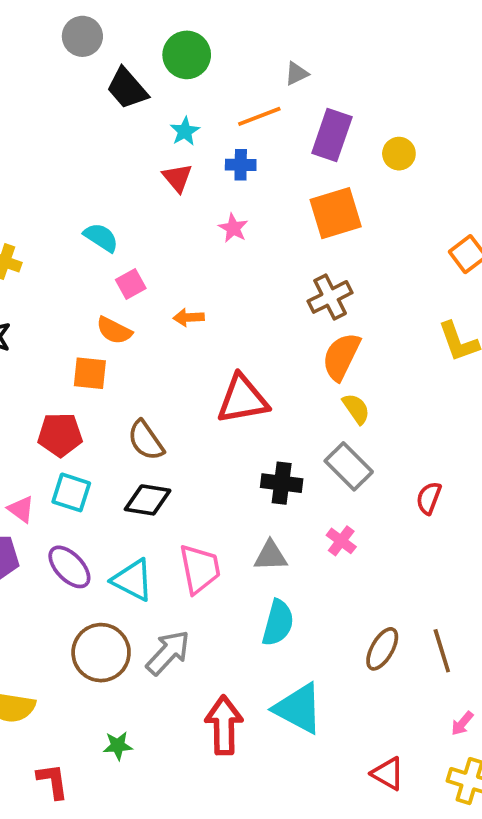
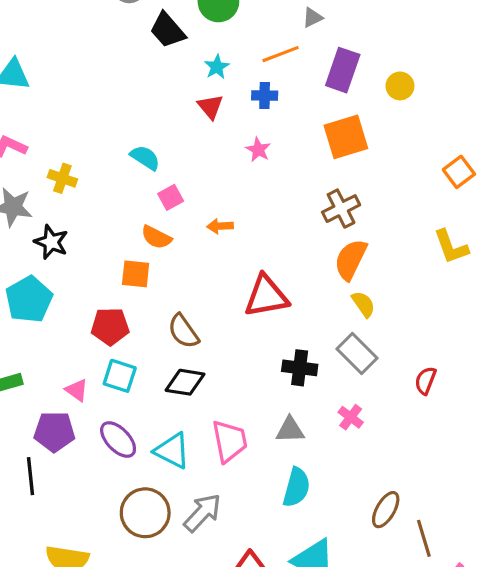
brown line: (442, 651) -> (424, 538), moved

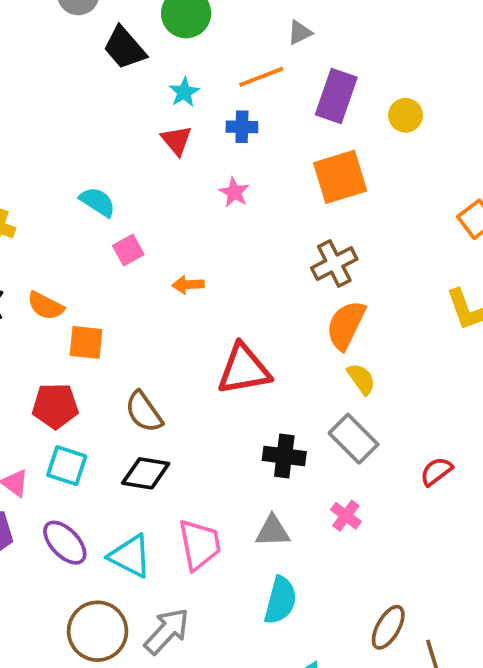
orange semicircle: (156, 237) -> (46, 306), moved
red semicircle: (425, 381) -> (436, 471), turned 32

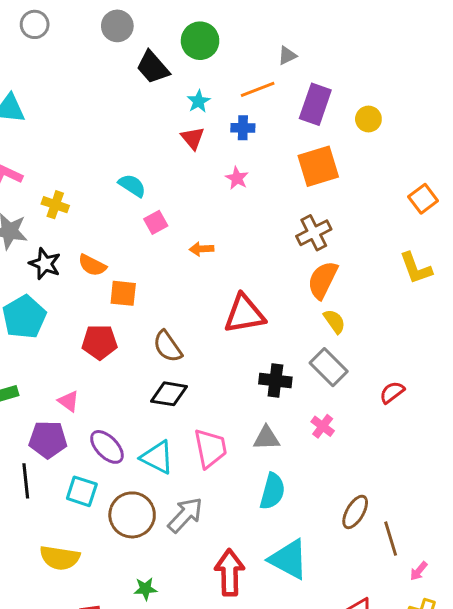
cyan square: (67, 466) -> (82, 491), moved

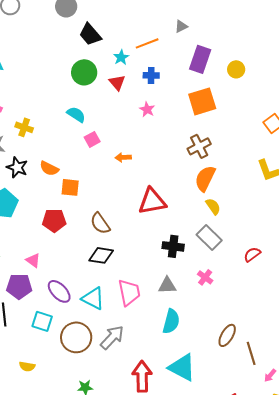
green circle: (200, 41) -> (84, 72), moved
orange line: (258, 89) -> (147, 43), moved
yellow semicircle: (60, 558) -> (27, 366), size x0.6

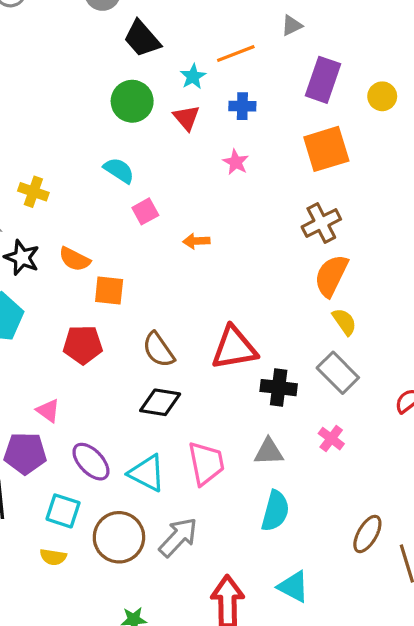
red triangle: (152, 201) -> (234, 348), moved
yellow semicircle: (27, 366) -> (53, 557), moved
cyan triangle: (182, 367) -> (293, 587), size x0.7

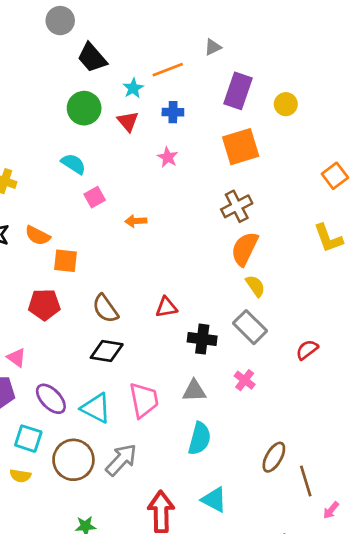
red triangle: (234, 348) -> (166, 307), size x0.6

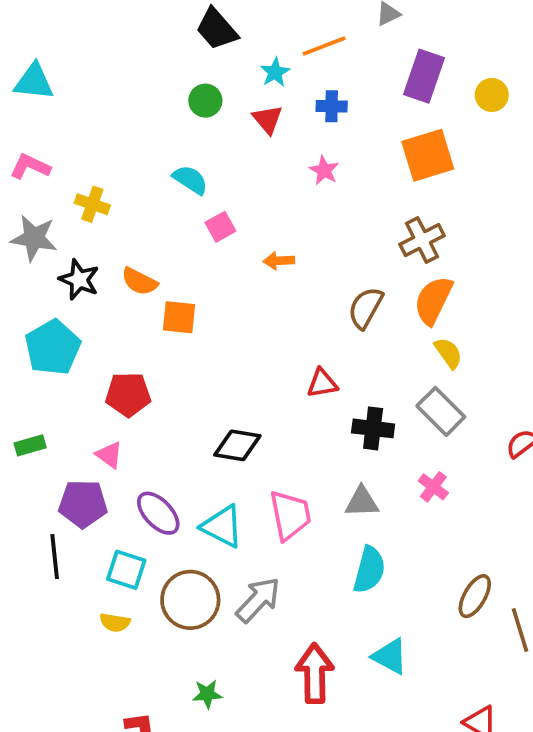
green circle: (84, 108) -> (205, 101), size x0.7
red pentagon: (44, 305) -> (128, 395), moved
brown semicircle: (105, 309) -> (366, 308), moved, turned 64

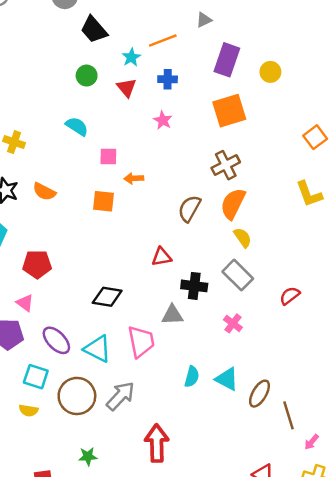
pink square: (220, 227) -> (108, 157), moved, turned 30
orange square: (179, 317) -> (104, 201), moved
gray triangle: (362, 502) -> (172, 315), moved
cyan semicircle: (369, 570) -> (192, 377), size x0.7
cyan triangle: (390, 656) -> (227, 379), moved

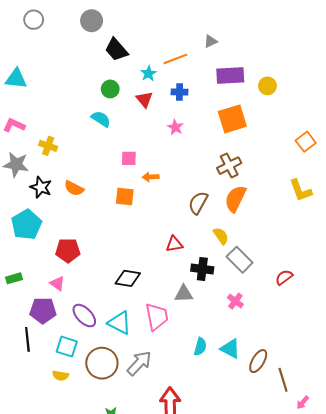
purple rectangle: (227, 60) -> (230, 76), turned 68
cyan semicircle: (77, 126) -> (101, 119), moved
yellow semicircle: (243, 238) -> (221, 236), moved

